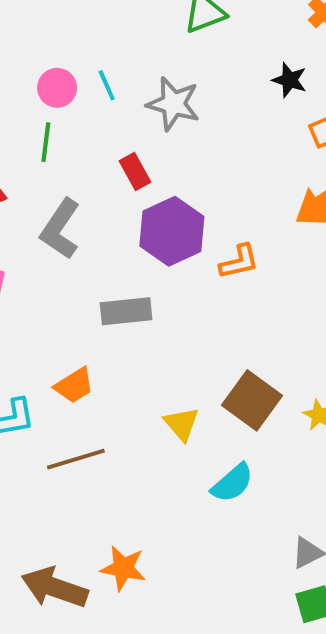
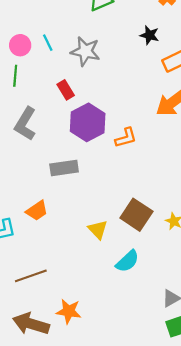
brown line: (76, 459) -> (31, 276), moved

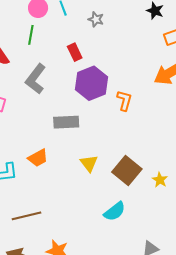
gray star: (85, 51) -> (96, 19), size x0.6
orange L-shape: (126, 138) -> (124, 101), turned -65
yellow triangle: (98, 229) -> (89, 163), moved

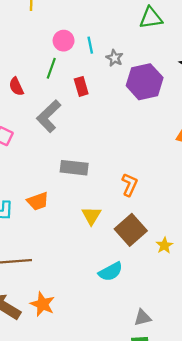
gray star: (96, 19) -> (114, 58), moved
red rectangle: (75, 52) -> (81, 86), moved
purple hexagon: (91, 83) -> (145, 82), moved
orange L-shape: (124, 101) -> (130, 185), moved

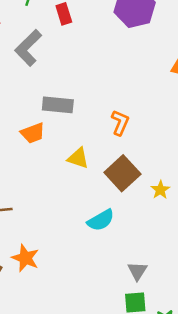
orange trapezoid: (38, 201) -> (33, 133), moved
yellow triangle: (91, 216) -> (78, 158), turned -42
gray triangle: (142, 318) -> (137, 271), turned -42

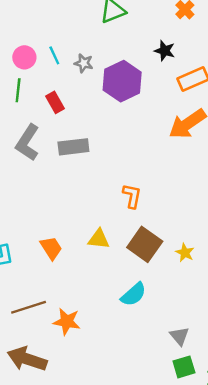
gray rectangle: (58, 105) -> (73, 147), moved
orange trapezoid: (33, 133) -> (51, 248), moved, turned -90
orange star: (25, 258) -> (67, 322), moved

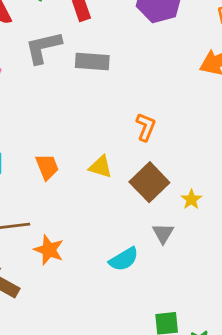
gray L-shape: (28, 143) -> (43, 47), turned 33
cyan semicircle: (134, 294) -> (124, 259), moved
gray triangle: (179, 336) -> (163, 233), moved

